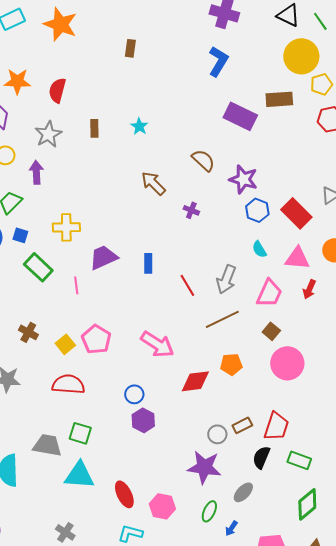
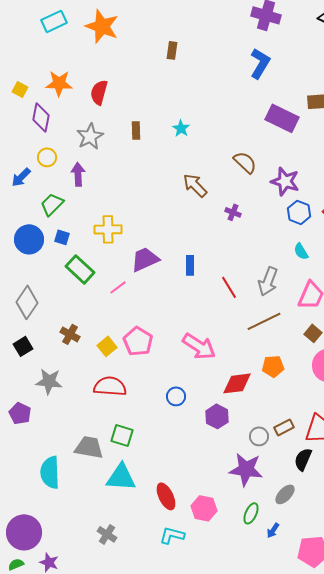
pink line: (76, 285) -> (118, 287), turned 60
purple hexagon: (143, 420) -> (217, 416), moved

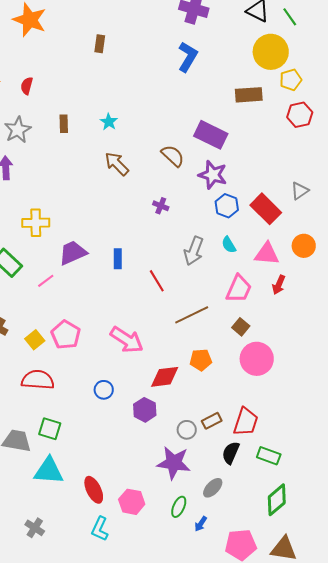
red semicircle: (99, 92) -> (27, 86), size x0.7
purple rectangle: (282, 118) -> (211, 135), moved
brown arrow: (195, 185) -> (117, 164), moved
gray arrow: (268, 281) -> (194, 251), moved
cyan L-shape: (172, 535) -> (100, 529), turned -80

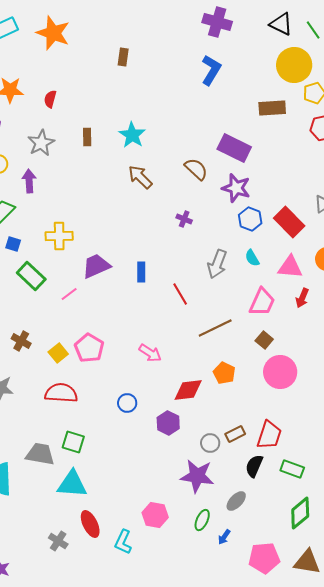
cyan star: (109, 122) -> (132, 135), size x1.5
pink arrow: (127, 340) -> (150, 353), size x0.7
orange pentagon: (201, 360) -> (224, 373), turned 30
red ellipse: (94, 490) -> (90, 524), moved

